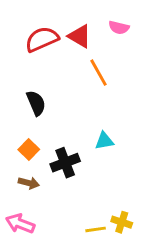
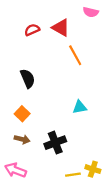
pink semicircle: (119, 28) -> (91, 12), moved
red semicircle: (42, 39) -> (32, 30), size x0.6
black cross: (65, 163) -> (55, 143), moved

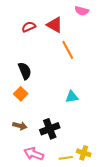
orange square: (22, 114) -> (21, 94), moved
pink arrow: (15, 170) -> (34, 154), moved

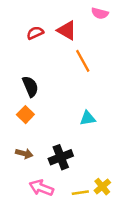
yellow cross: (84, 153) -> (102, 187), turned 32

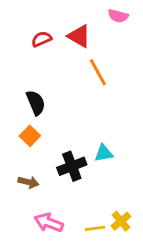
cyan triangle: (88, 118) -> (104, 153), moved
black cross: (61, 157) -> (72, 166), moved

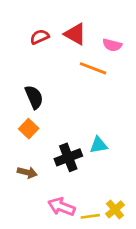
pink semicircle: (118, 16) -> (112, 45), moved
orange line: (98, 72) -> (93, 68), turned -40
pink arrow: (49, 223) -> (61, 207), moved

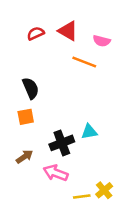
orange square: (29, 129) -> (26, 117), turned 35
brown arrow: (27, 172) -> (24, 157), turned -49
pink arrow: (61, 207) -> (56, 173), moved

